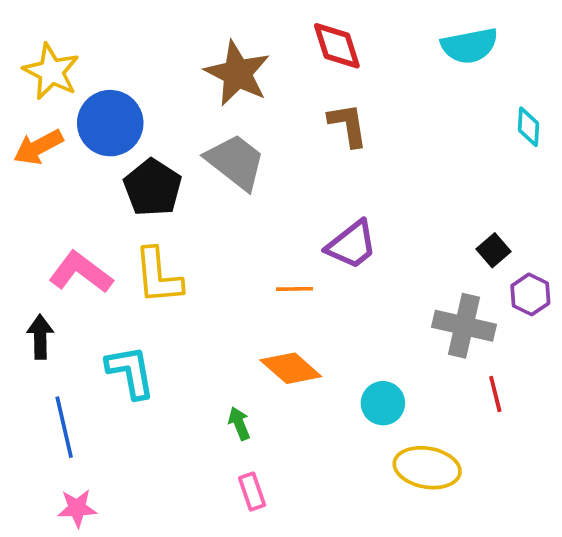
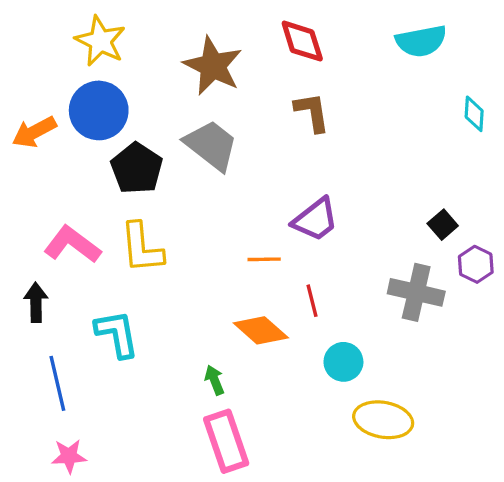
yellow star: (51, 72) -> (100, 41), moved
red line: (495, 394) -> (312, 301), moved
pink rectangle: (252, 492) -> (226, 441), size x1.8

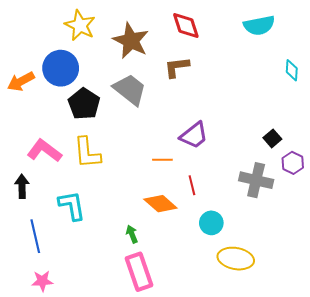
yellow star: (100, 41) -> (80, 25), moved
brown L-shape: (312, 112) -> (177, 67), moved, turned -88

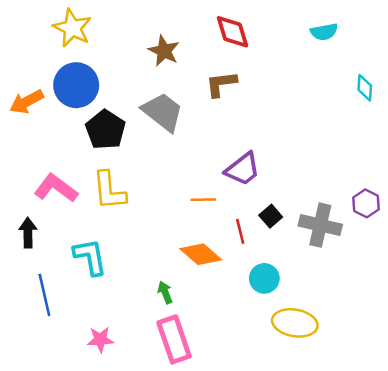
yellow star: (80, 25) -> (72, 28), moved
cyan semicircle: (259, 25) -> (324, 32), size x0.7
brown star: (131, 41) -> (164, 51), size x0.7
black square: (272, 138) -> (271, 216), moved
pink star: (42, 281) -> (100, 339), moved

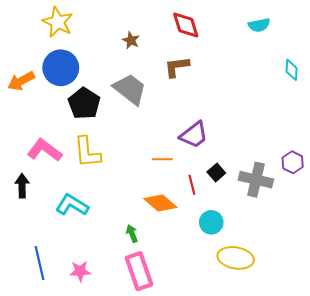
brown star: (164, 51) -> (131, 40), size x0.7
cyan L-shape: (90, 257) -> (72, 205), turned -48
blue line: (44, 295) -> (39, 263), moved

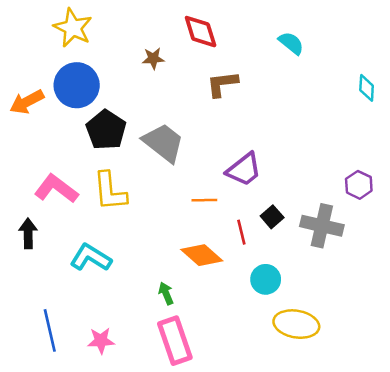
red diamond: (186, 25) -> (201, 32), moved
cyan semicircle: (259, 25) -> (291, 43), moved, turned -130
brown star: (131, 40) -> (153, 58), moved, turned -30
gray trapezoid: (130, 89) -> (163, 143), moved
purple hexagon: (293, 162) -> (359, 185), moved

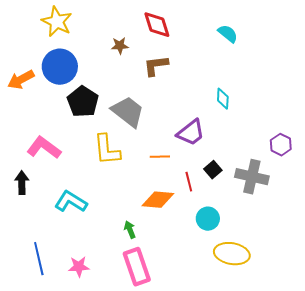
brown L-shape: (222, 84) -> (156, 66), moved
cyan diamond: (367, 88) -> (223, 99), moved
yellow L-shape: (110, 191) -> (107, 150), moved
orange diamond: (202, 255) -> (158, 200), turned -36

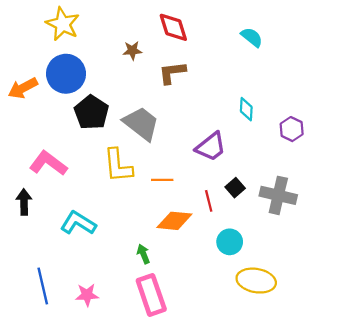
purple hexagon: (281, 145) -> (292, 129), moved
orange line: (160, 157) -> (162, 180), moved

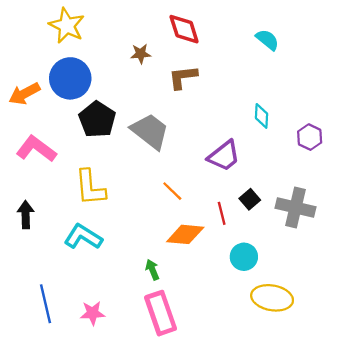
pink L-shape: (48, 163) -> (36, 149), moved
yellow L-shape: (118, 166) -> (90, 188), moved
orange line: (162, 180) -> (172, 191), turned 45

